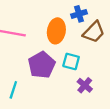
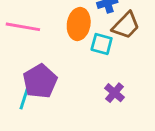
cyan square: (71, 62) -> (102, 44), moved
purple pentagon: (42, 65) -> (40, 81), moved

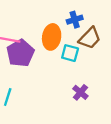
purple pentagon: (40, 81) -> (20, 53), moved

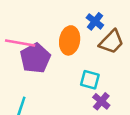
blue cross: (75, 20) -> (95, 21), turned -35
cyan square: (70, 53) -> (90, 80), moved

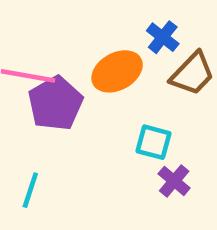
orange ellipse: (70, 40) -> (117, 71), turned 52

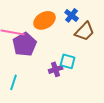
orange ellipse: (117, 71) -> (45, 20), moved
purple cross: (174, 181) -> (56, 69), moved, turned 32

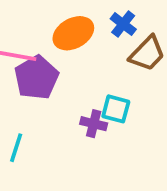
purple cross: (56, 69) -> (94, 124), turned 32

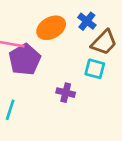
cyan square: (116, 109) -> (95, 69), moved

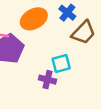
cyan square: (95, 69) -> (61, 63), moved, turned -30

